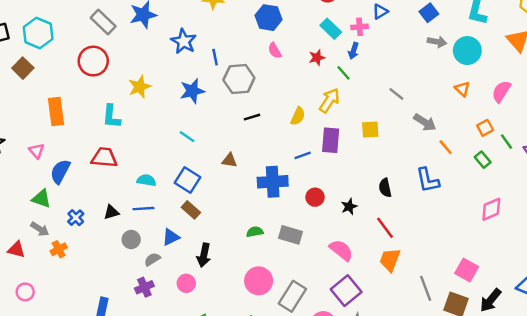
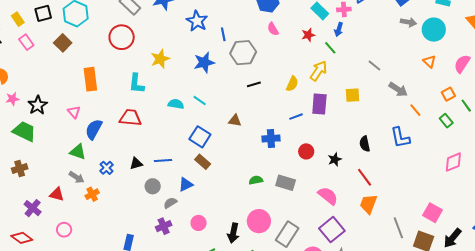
cyan semicircle: (146, 180) -> (176, 104), moved
blue cross: (273, 182) -> (271, 138), size x0.7
black arrow: (204, 255) -> (233, 233), moved

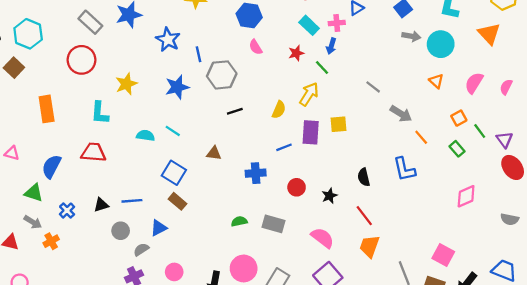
yellow square: (352, 95) -> (339, 124), moved
pink triangle: (74, 112) -> (12, 153), moved, turned -32

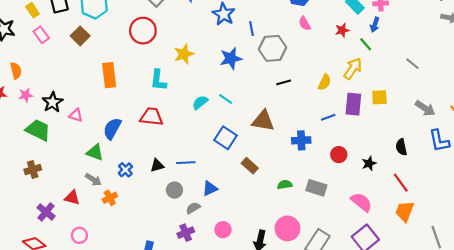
gray arrow: (401, 114) -> (425, 108), moved
cyan semicircle: (146, 136) -> (200, 102), turned -49
brown triangle: (214, 153) -> (263, 121), size x1.6
brown rectangle: (178, 201) -> (250, 166), moved

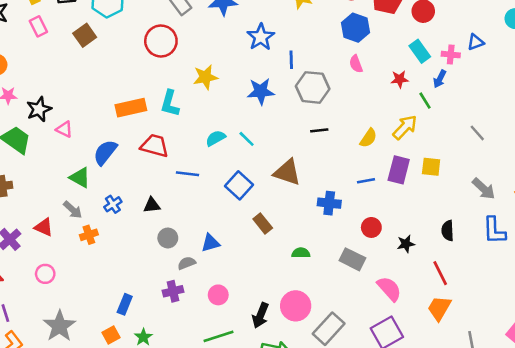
orange rectangle: (109, 75) -> (131, 108), moved, turned 75
blue line: (186, 163) -> (187, 174), moved
gray rectangle: (316, 188) -> (352, 259), moved

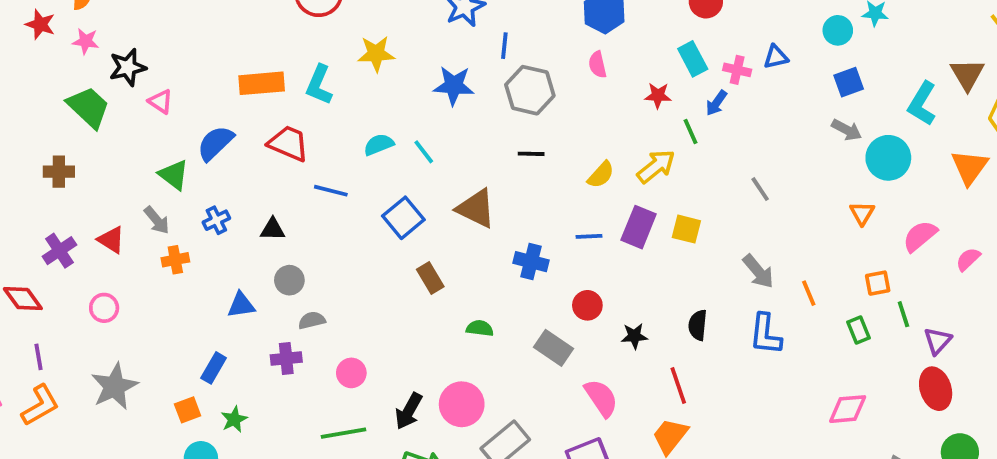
blue triangle: (210, 243) -> (241, 305), moved

